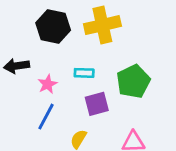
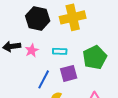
pink star: (47, 84) -> (32, 50), moved
blue line: (46, 117) -> (44, 79), moved

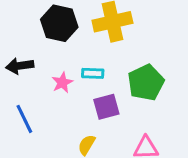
pink star: (32, 50) -> (62, 83), moved
blue line: (44, 79) -> (24, 119), moved, turned -54

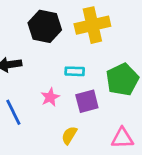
pink star: (62, 83) -> (50, 97), moved

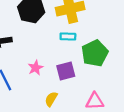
cyan rectangle: (75, 71) -> (68, 36), moved

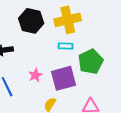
purple square: (66, 71) -> (63, 78), size x1.4

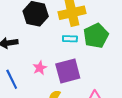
green pentagon: (91, 62) -> (96, 36), moved

